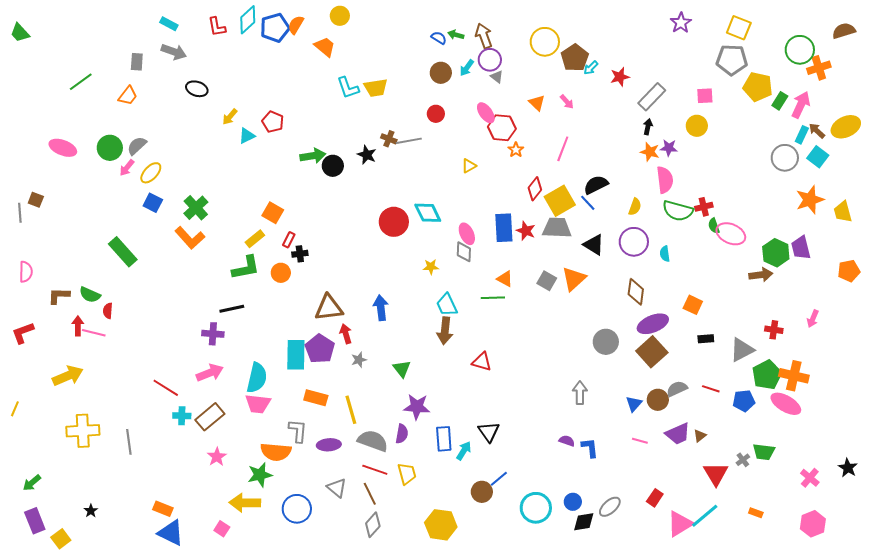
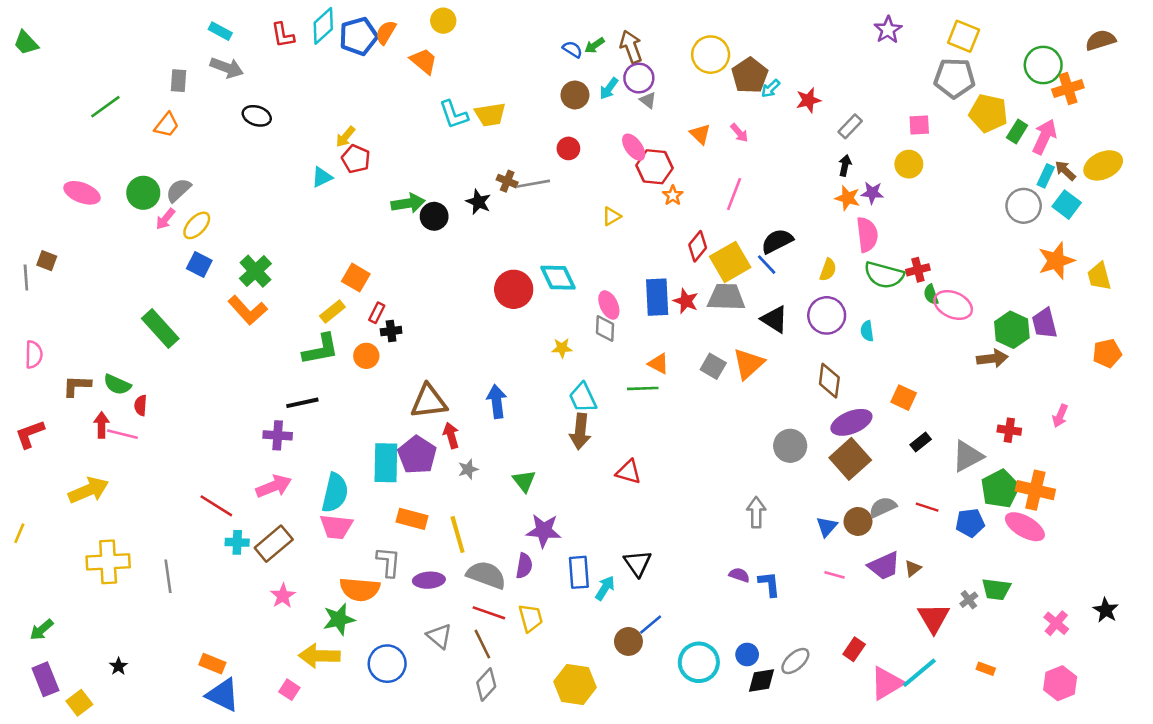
green arrow: (456, 35) -> (595, 45), turned -49
gray rectangle: (652, 97) -> (850, 126), size x0.7
yellow arrow: (230, 117) -> (345, 137), moved
black rectangle: (706, 339) -> (921, 442), turned -35

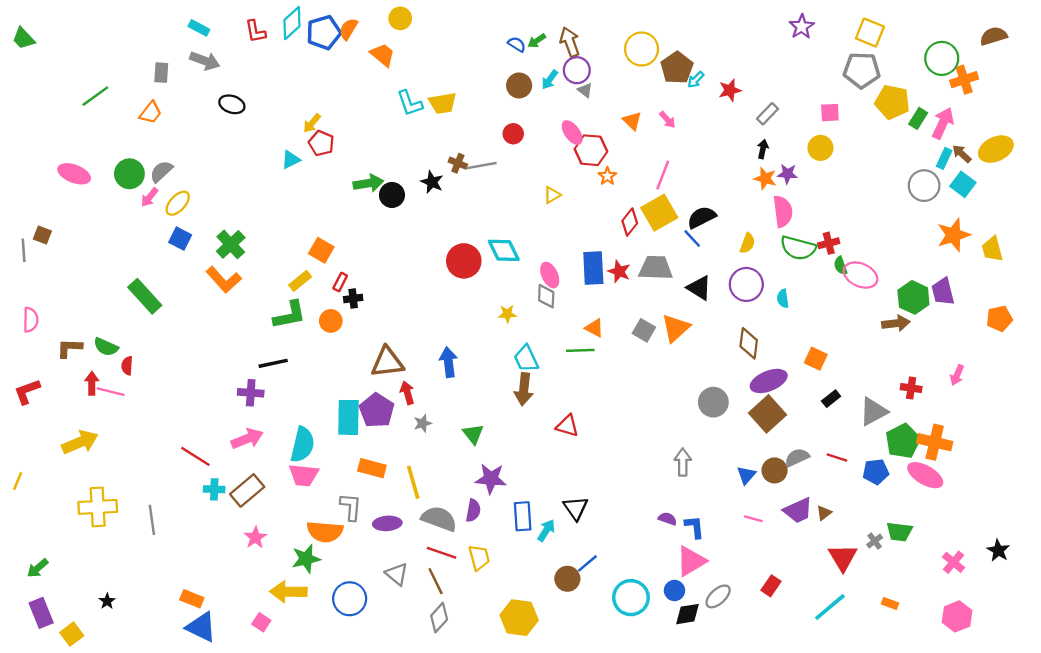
yellow square: (730, 262) -> (659, 213), moved
pink triangle: (887, 683) -> (691, 561), moved

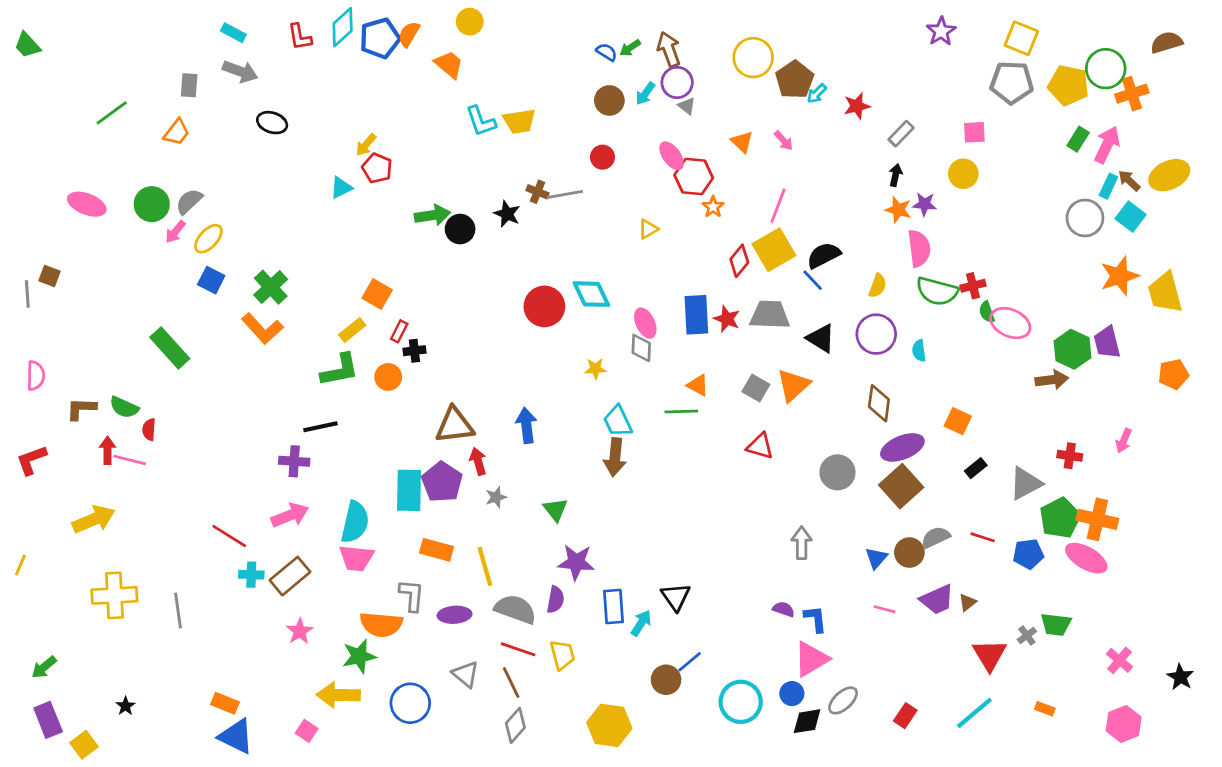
yellow pentagon: (892, 102) -> (1068, 85), moved
yellow trapezoid: (992, 249) -> (1165, 293), size x1.4
red triangle: (567, 426) -> (760, 446), moved
black star: (998, 550) -> (1180, 677), moved
red rectangle: (771, 586) -> (905, 716), moved

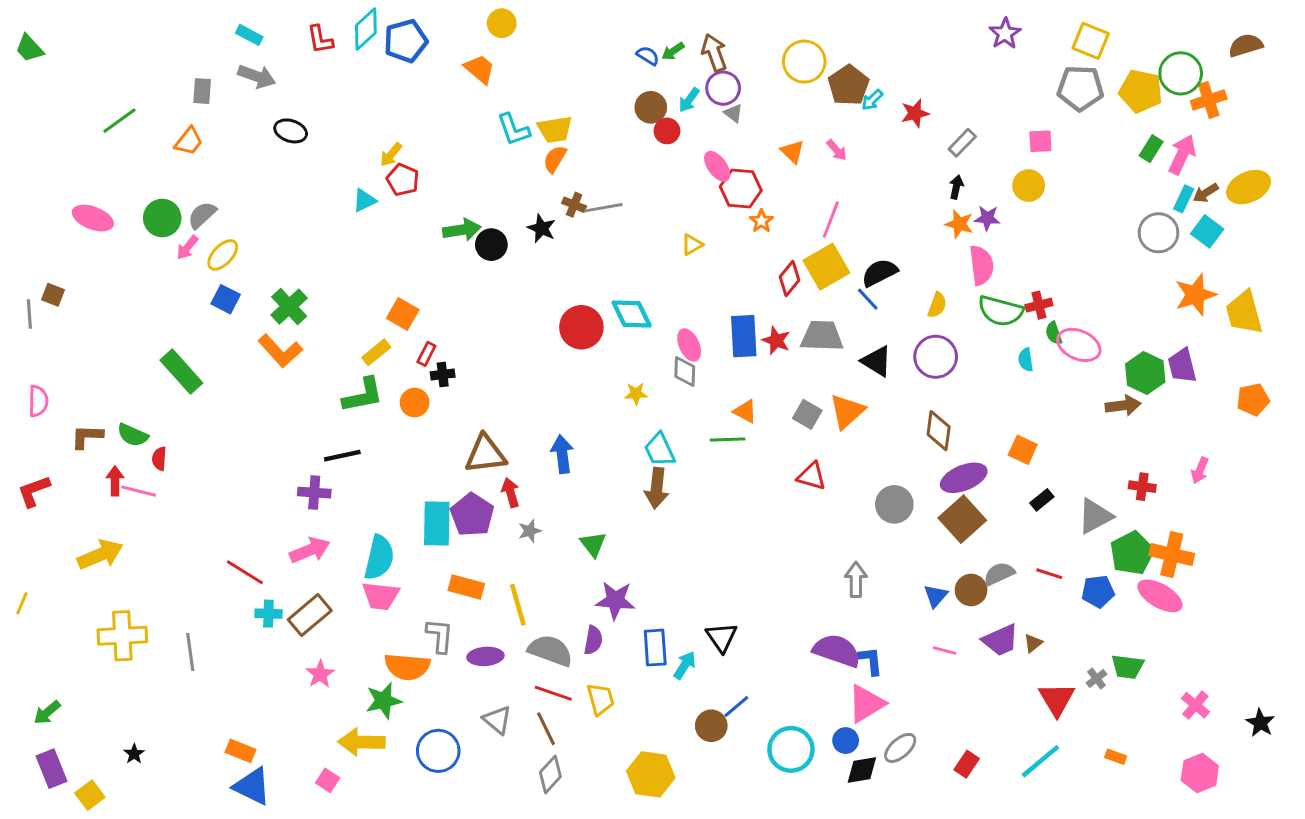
orange semicircle: (409, 34) -> (555, 159), moved
red circle: (602, 157) -> (667, 131), moved
brown arrow: (1129, 181) -> (1206, 193), turned -75
cyan semicircle: (919, 351) -> (1026, 360), moved
purple semicircle: (784, 609) -> (837, 650), size x2.0

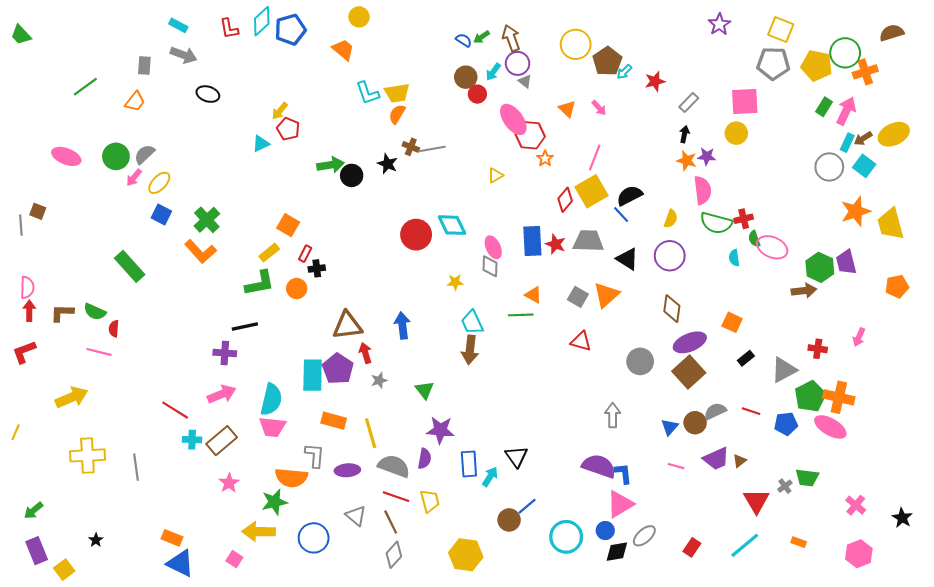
pink square: (1040, 141) -> (745, 101), size x1.6
pink ellipse: (717, 166) -> (513, 119), size x1.4
red arrow: (115, 481) -> (29, 311), moved

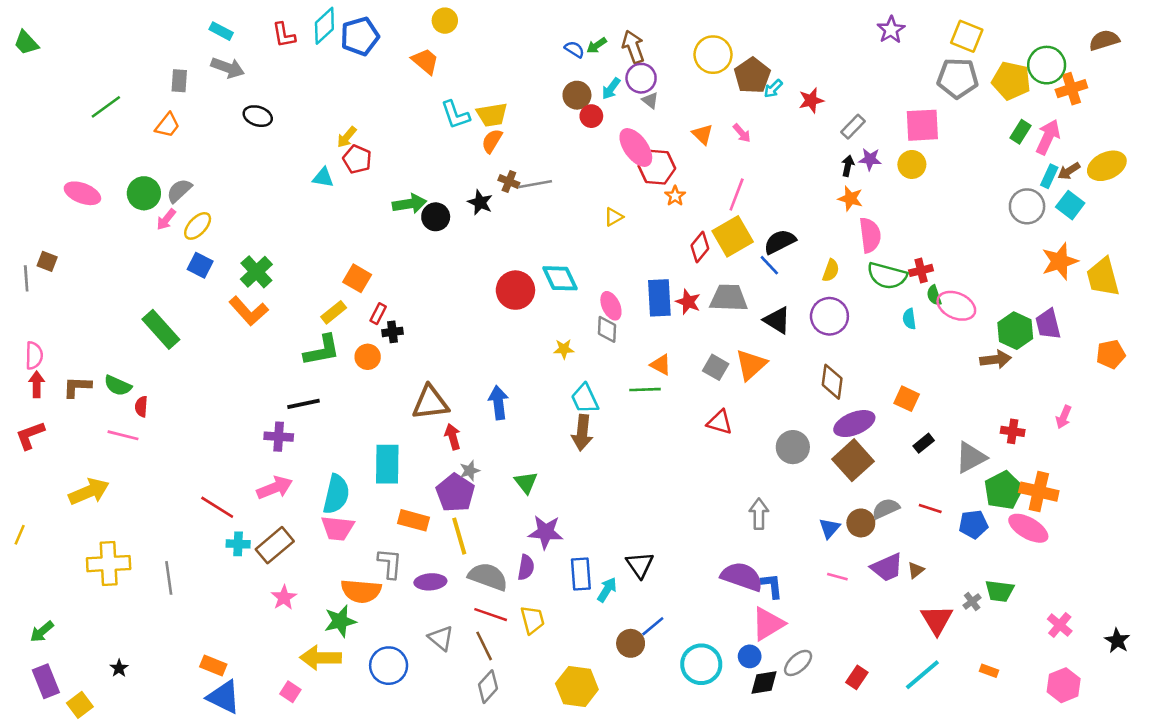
cyan triangle: (261, 144) -> (323, 178), turned 36
purple star: (707, 156) -> (870, 159), moved
purple pentagon: (338, 369) -> (455, 493), moved

